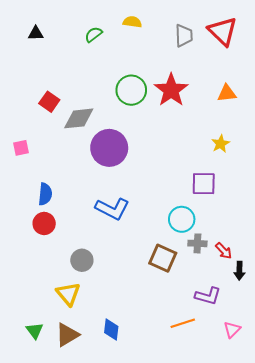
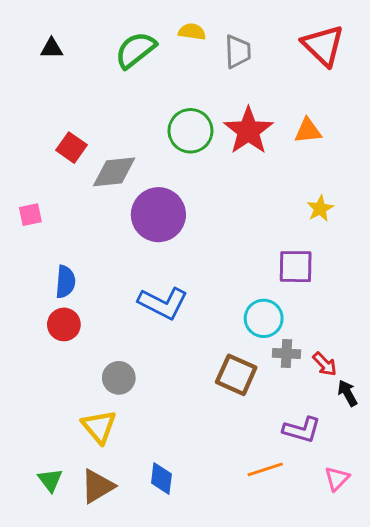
green semicircle: (93, 34) -> (136, 50), size x1.6
gray trapezoid: (184, 36) -> (238, 51), moved
orange triangle: (227, 93) -> (308, 131), moved
black arrow: (239, 271) -> (348, 393), turned 150

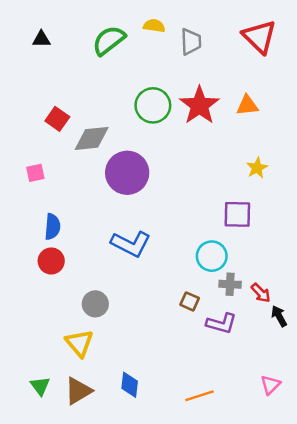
pink square: (30, 215) -> (35, 173), moved
brown square: (236, 375) -> (190, 301), size x0.6
purple L-shape: (302, 430) -> (222, 323), moved
orange line: (265, 469) -> (199, 396), moved

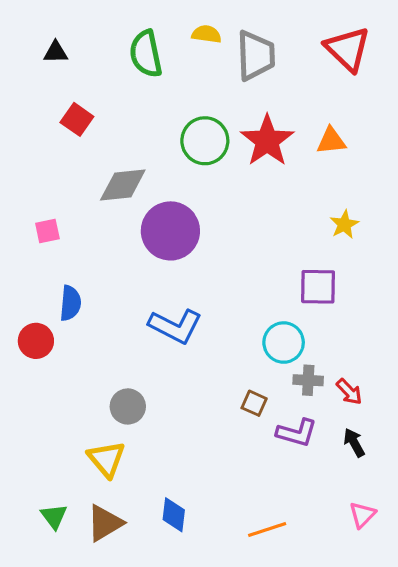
green semicircle: (109, 40) -> (146, 54), turned -64
gray trapezoid: (191, 42) -> (256, 55), size x1.4
red square: (57, 119) -> (77, 119), moved
red circle: (51, 261) -> (36, 341), moved
black arrow: (279, 316) -> (354, 443), moved

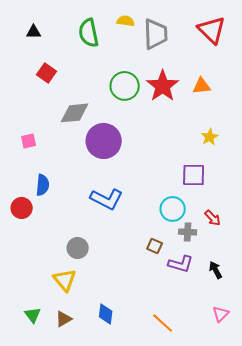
red arrow: (349, 392) -> (213, 218), moved
brown triangle: (105, 523) -> (64, 319), size x0.7
orange line: (267, 530) -> (163, 323), turned 60

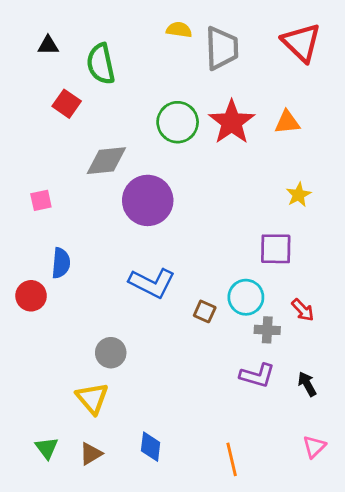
green semicircle: (89, 33) -> (101, 64), moved
brown square: (155, 246) -> (205, 311), moved
orange line: (163, 323) -> (232, 459), turned 35

